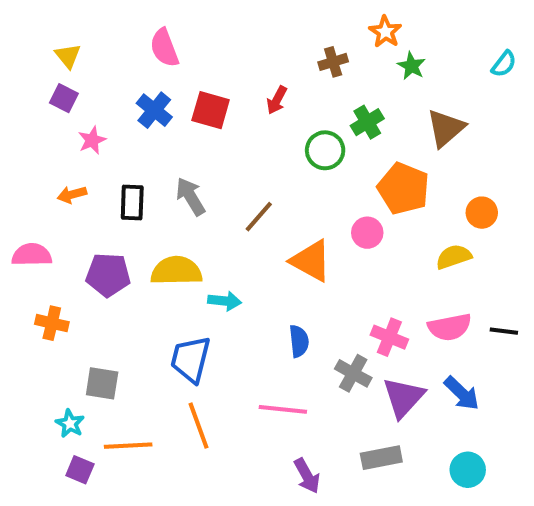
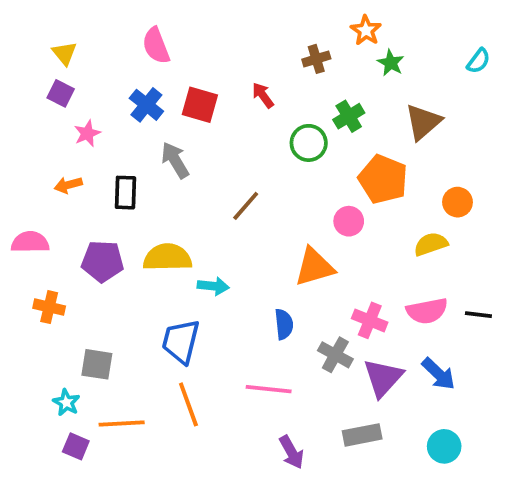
red arrow: (277, 100) -> (263, 95), turned 116
gray arrow: (190, 197) -> (175, 160), moved
orange triangle: (311, 261) -> (314, 267), moved, turned -45

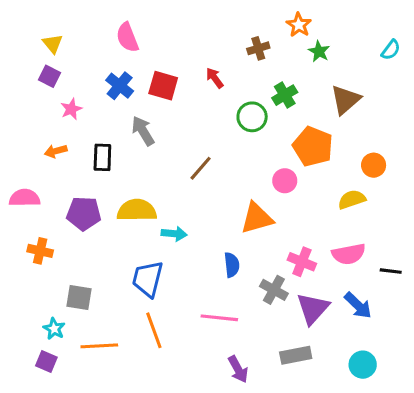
black line: (478, 315) -> (391, 271), moved
purple square: (76, 446) -> (46, 361), moved

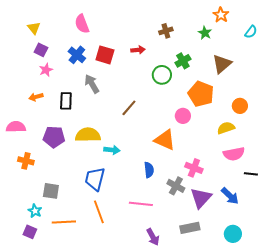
orange star: (299, 25) -> (221, 15), moved
purple square: (49, 76) -> (41, 50), moved
red arrow: (215, 78) -> (138, 50), turned 120
orange triangle: (257, 218) -> (165, 140), turned 40
pink semicircle: (349, 254) -> (234, 154), moved

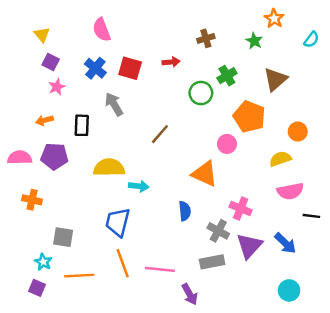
purple pentagon: (54, 137) -> (54, 156), moved
pink line: (141, 204) -> (160, 269), moved
gray rectangle: (190, 228) -> (212, 262), moved

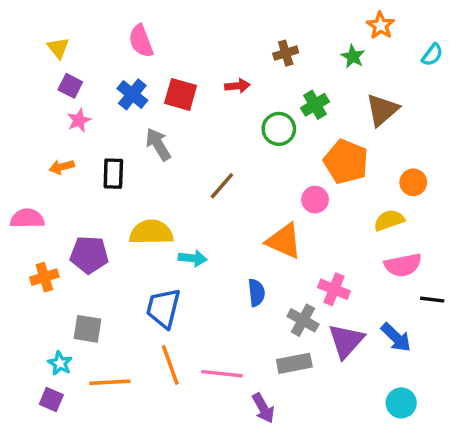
purple pentagon: (54, 156) -> (89, 255), moved
orange cross: (32, 200) -> (44, 277), turned -30

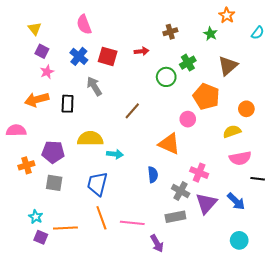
orange arrow: (62, 167) -> (37, 100), size x1.6
gray square: (88, 329) -> (54, 183), moved
purple square: (51, 399) -> (41, 237), moved

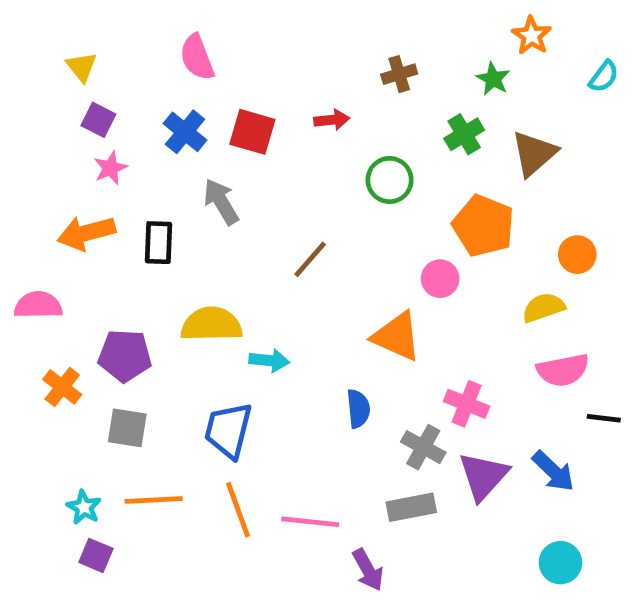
green cross: (188, 63) -> (464, 134), moved
orange cross: (26, 165) -> (62, 387), turned -35
orange line: (65, 228) -> (154, 500), moved

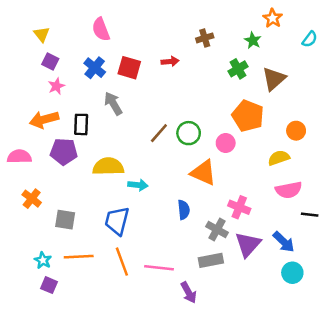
green circle: (390, 180) -> (189, 133), moved
purple pentagon: (125, 356) -> (64, 152), moved
cyan circle: (560, 563) -> (292, 273), moved

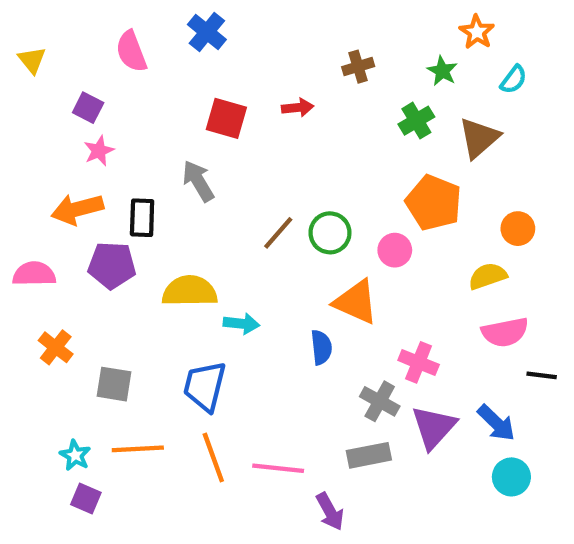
pink semicircle: (101, 29) -> (131, 51), moved
yellow triangle: (42, 34) -> (32, 60), moved
cyan semicircle: (310, 39) -> (514, 80), moved
blue cross: (95, 68) -> (207, 32), moved
blue semicircle: (184, 210) -> (321, 347), moved

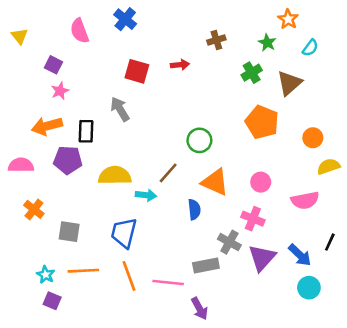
brown line: (278, 233) -> (168, 173), moved
pink circle: (395, 250) -> (261, 182), moved
yellow semicircle: (488, 276) -> (328, 166), moved
black line: (542, 375) -> (330, 242), moved, turned -72
gray rectangle: (369, 455) -> (206, 266), moved

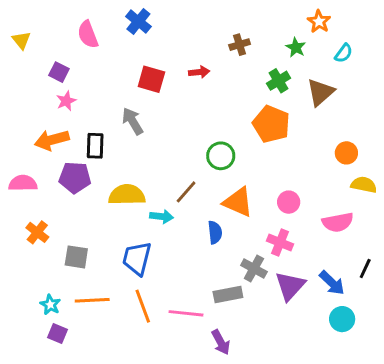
orange pentagon: (262, 122) -> (271, 124), moved
yellow semicircle: (328, 166) -> (364, 185), turned 30

